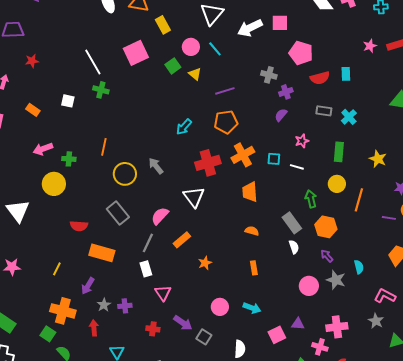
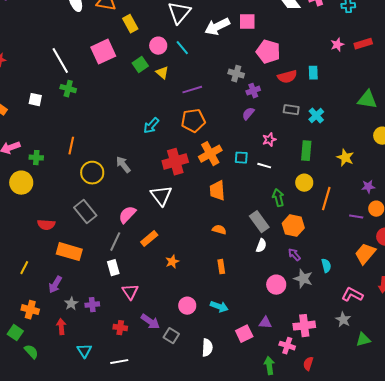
white semicircle: (294, 247) -> (261, 246), turned 40
orange cross: (63, 311) -> (30, 310), size x0.7

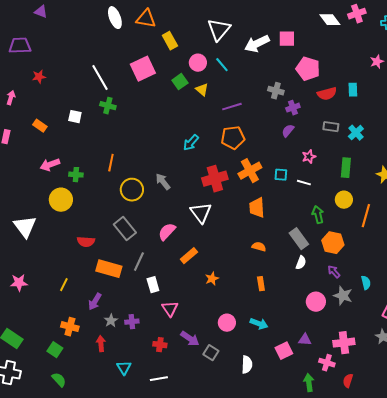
gray line: (115, 242) -> (139, 262), moved
green semicircle: (31, 352) -> (59, 380), moved

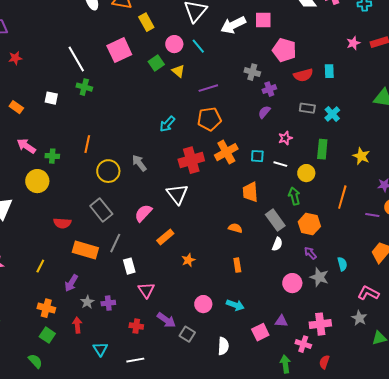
pink arrow: (50, 165) -> (26, 146), turned 54
yellow circle: (344, 200) -> (306, 173), moved
orange trapezoid: (257, 208) -> (250, 192), moved
green square: (55, 350) -> (47, 335), moved

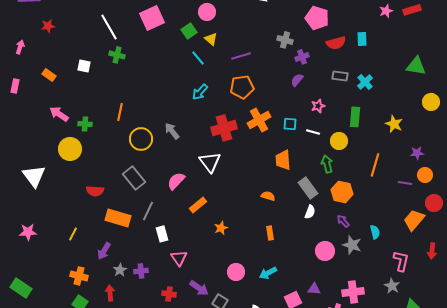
cyan line: (198, 46) -> (198, 58), moved
pink L-shape: (368, 293) -> (401, 261), turned 75
cyan arrow: (235, 305) -> (268, 273), turned 132

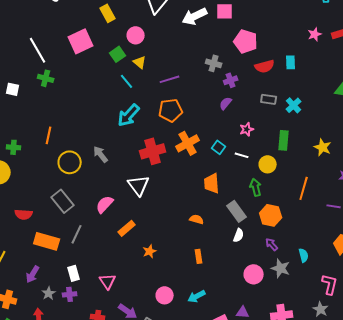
cyan arrow: (200, 92) -> (129, 115), size x1.4
cyan square: (290, 124) -> (219, 147), turned 32
white rectangle: (162, 234) -> (74, 273), moved

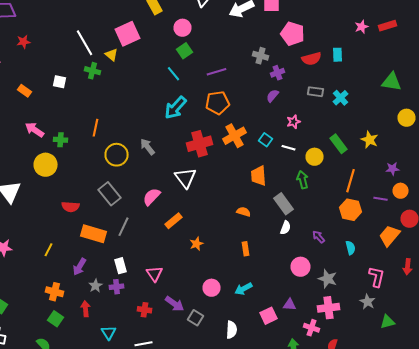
green square: (118, 54) -> (184, 51), moved
yellow triangle: (140, 62) -> (112, 55), moved
green rectangle: (284, 140) -> (338, 144), moved, turned -42
orange hexagon: (271, 215) -> (350, 210), moved
gray star: (281, 268) -> (328, 279), moved

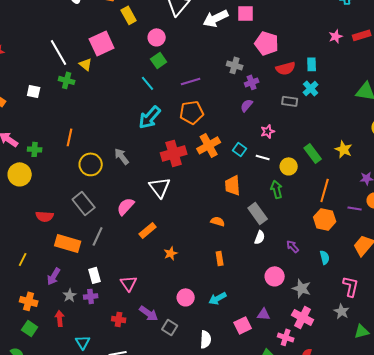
cyan cross: (340, 98) -> (311, 88), moved
pink cross: (328, 308) -> (303, 317), turned 35

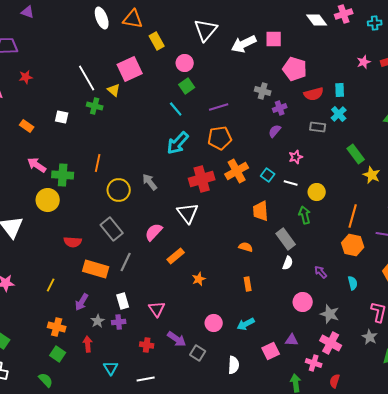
green cross: (35, 149) -> (63, 175), size x1.5
green rectangle: (313, 153) -> (356, 154), moved

